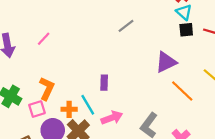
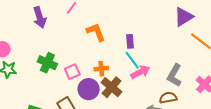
orange L-shape: (47, 88) -> (96, 32), moved, turned -40
cyan line: (88, 105) -> (132, 60), moved

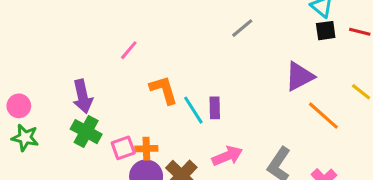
purple arrow: (40, 17) -> (83, 96), moved
cyan line: (132, 60) -> (193, 110), moved
orange cross: (101, 69) -> (146, 149), moved

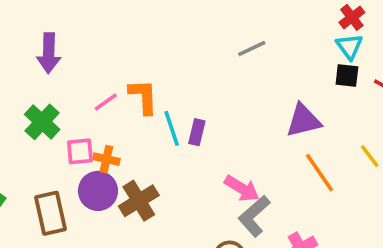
pink line: (129, 50) -> (106, 102), moved
purple arrow: (83, 96) -> (49, 53), moved
pink arrow: (227, 156) -> (242, 189), moved, turned 40

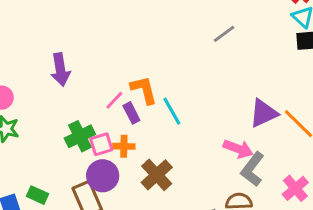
purple triangle: (303, 120) -> (264, 113), moved
green cross: (42, 122) -> (80, 136), moved, turned 32
purple rectangle: (197, 132) -> (131, 113), moved, turned -30
purple circle: (98, 191) -> (103, 176), moved

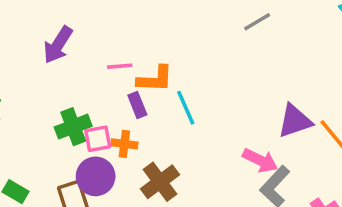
purple arrow: (60, 70) -> (58, 45), turned 36
orange L-shape: (144, 90) -> (155, 79), turned 100
pink line: (114, 100) -> (120, 66), moved, turned 36

